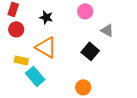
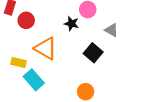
black star: (46, 17) -> (72, 24), moved
red circle: (16, 29) -> (26, 20), moved

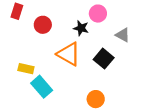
red circle: (26, 20) -> (43, 25), moved
orange triangle: (46, 48) -> (69, 54), moved

